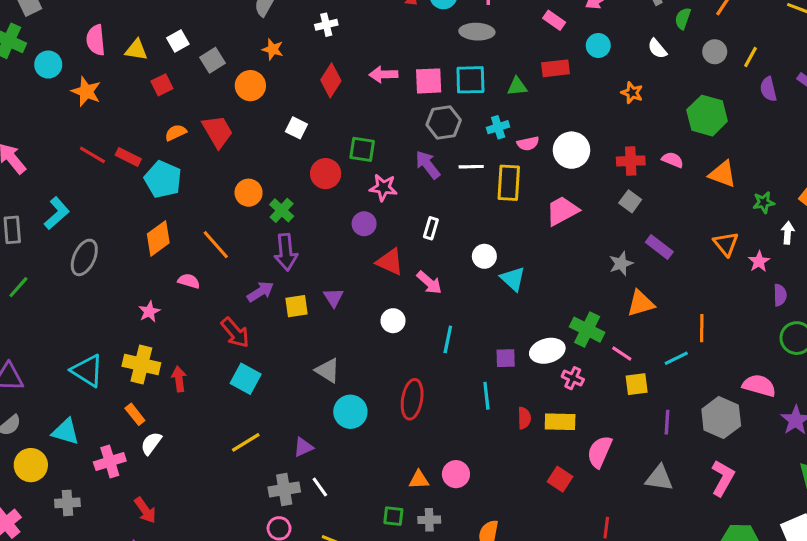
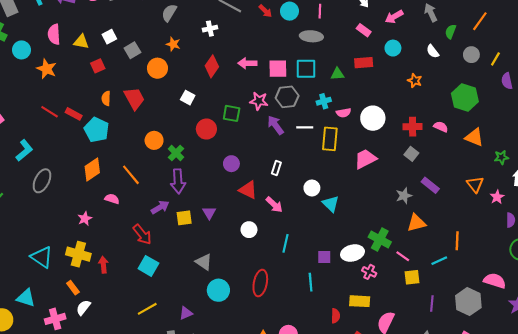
orange semicircle: (176, 133) -> (106, 98), turned -64
pink star: (383, 188) -> (259, 101), moved
red semicircle: (524, 418) -> (336, 316), moved

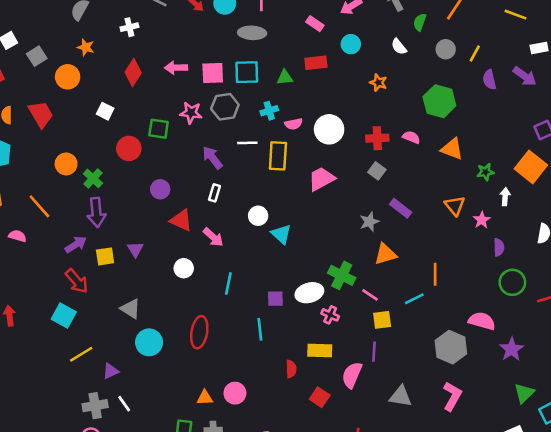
purple arrow: (275, 125) -> (212, 158), moved
red arrow: (142, 234) -> (77, 281), moved
purple line: (432, 304) -> (374, 352), moved
yellow line: (147, 309) -> (81, 354), moved

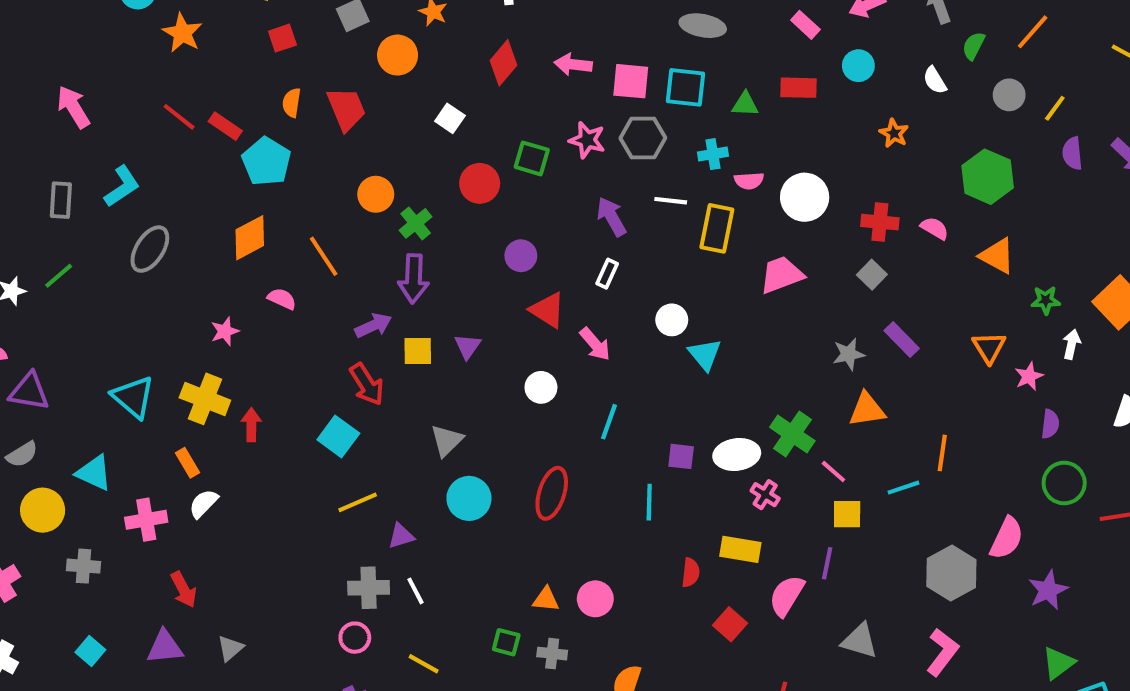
gray triangle: (130, 309) -> (447, 440), turned 35
pink semicircle: (482, 321) -> (1007, 538), turned 92

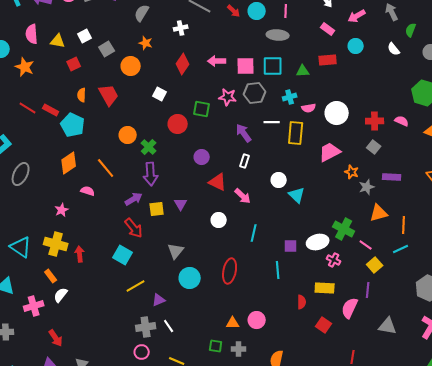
orange star: (894, 133) -> (352, 172), moved
purple rectangle: (902, 340) -> (392, 177), turned -36
orange line: (942, 453) -> (404, 225), moved
yellow square: (847, 514) -> (375, 265), turned -35

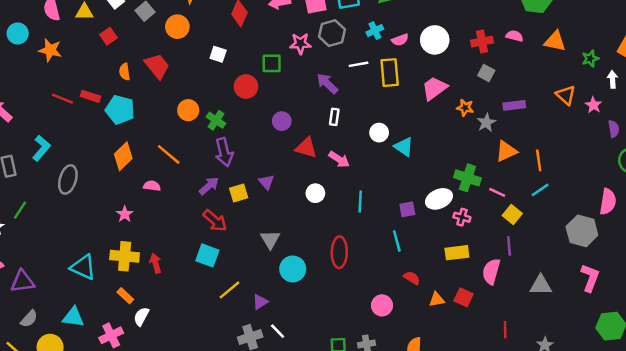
red semicircle: (302, 302) -> (412, 278), moved, turned -48
orange triangle: (233, 323) -> (437, 300), moved

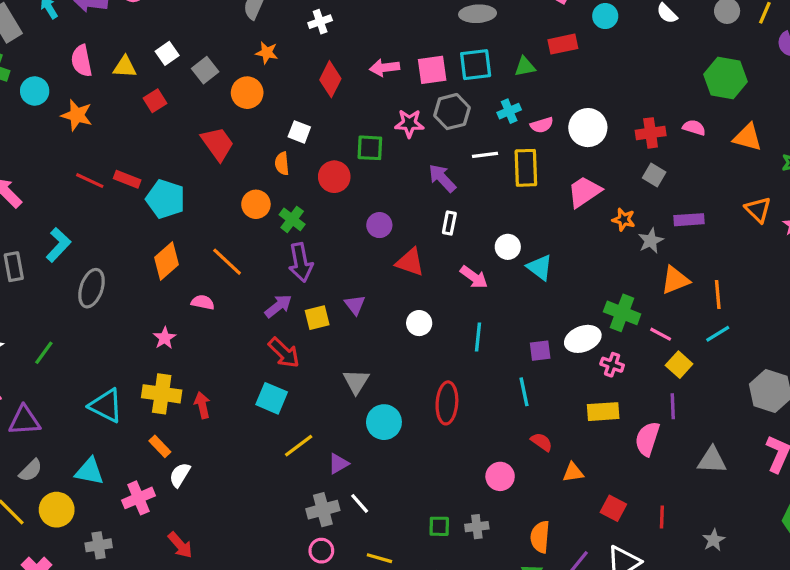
orange semicircle: (125, 72) -> (282, 164), moved
pink arrow: (339, 159) -> (474, 277), moved
green line: (20, 210) -> (44, 353), moved
red square: (464, 297) -> (613, 508), moved

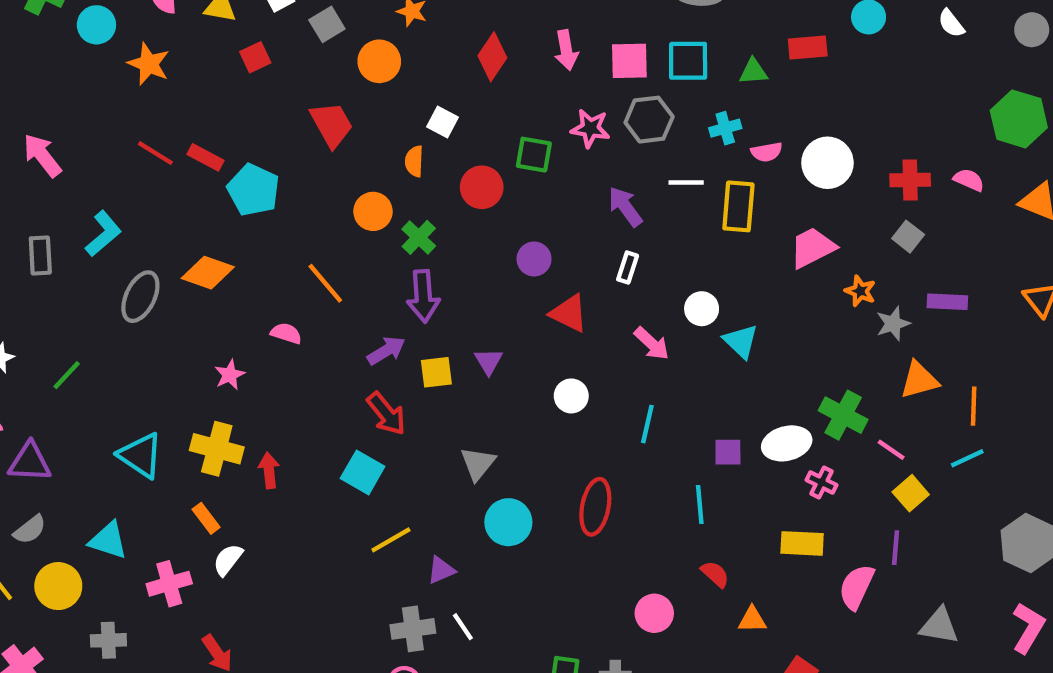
pink arrow: (385, 68) -> (566, 50), turned -100
orange diamond: (167, 261) -> (208, 273), moved, turned 54

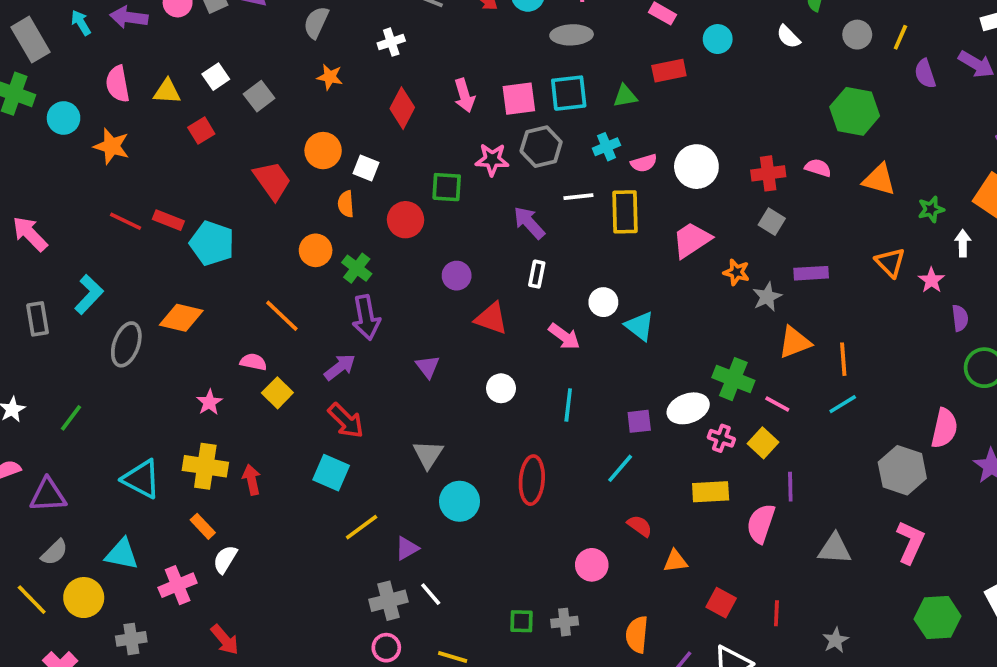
orange circle: (379, 61) -> (323, 151), moved
yellow square: (436, 372) -> (277, 393), moved, turned -32
yellow square: (911, 493) -> (763, 443), moved
cyan line: (700, 504) -> (620, 468), turned 52

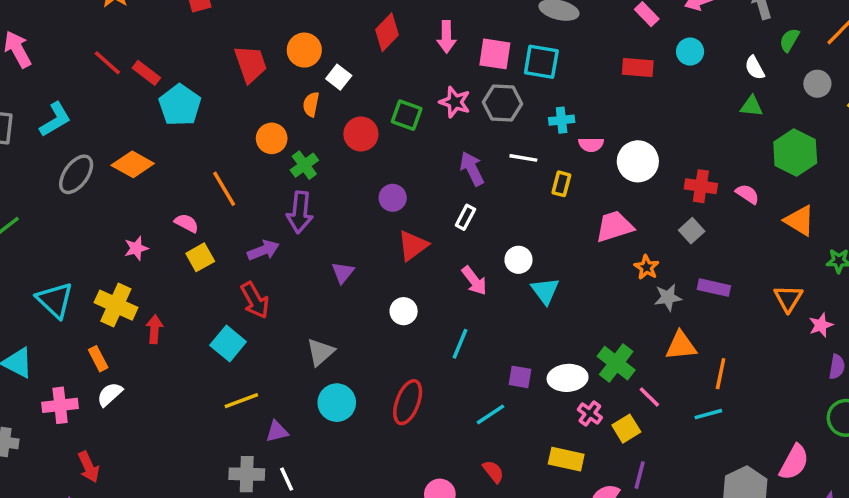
green triangle: (625, 96) -> (752, 106), moved
yellow rectangle: (625, 212) -> (561, 184), size x0.6
red triangle: (491, 318) -> (413, 245), turned 48

